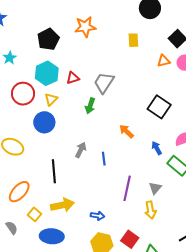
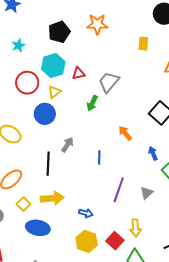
gray arrow: (81, 150) -> (67, 145), moved
yellow arrow: (150, 210) -> (135, 228), moved

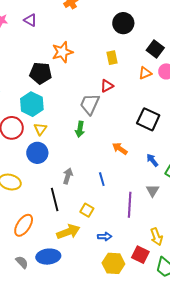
black pentagon: (59, 32) -> (41, 73), moved, turned -30
red triangle: (79, 73) -> (107, 86), moved
gray triangle: (147, 193) -> (153, 191), moved
yellow square: (23, 204) -> (87, 210), moved
blue ellipse: (38, 228) -> (48, 257), moved

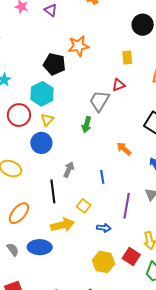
blue arrow: (105, 237) -> (104, 228), moved

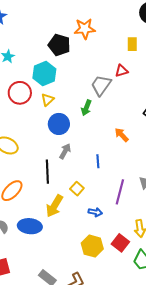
blue circle: (41, 143) -> (59, 124), moved
yellow arrow: (63, 225) -> (54, 206), turned 130

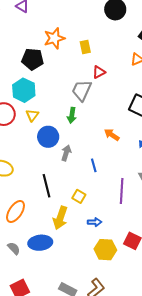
yellow rectangle: (132, 44) -> (85, 47), moved
gray arrow: (65, 151) -> (66, 153), moved
blue arrow: (95, 212) -> (95, 222), moved

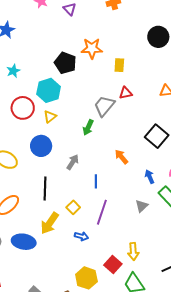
blue circle: (48, 137) -> (41, 146), moved
purple line: (122, 191) -> (102, 212), moved
yellow hexagon: (105, 250) -> (86, 278), moved

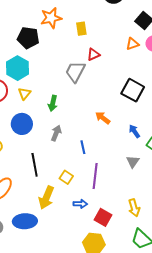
green arrow: (88, 127) -> (53, 103), moved
red square: (113, 264) -> (103, 217), moved

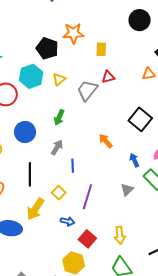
yellow triangle: (24, 93) -> (59, 79), moved
blue line: (83, 147) -> (73, 166), moved

